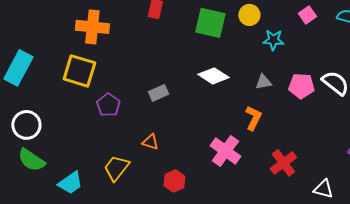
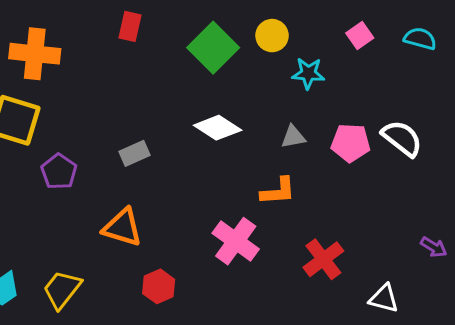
green square: (210, 23) -> (213, 48), turned 32
orange L-shape: (253, 118) -> (278, 191), turned 60
orange triangle: (150, 142) -> (122, 227), size x1.6
yellow trapezoid: (116, 168) -> (62, 289), moved

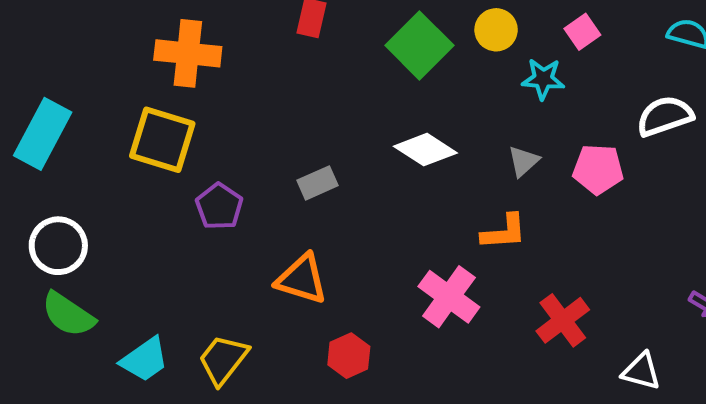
pink square: (360, 36) -> (582, 32), moved
gray triangle: (293, 137) -> (523, 161), turned -32
white semicircle: (402, 138) -> (665, 116), moved, turned -57

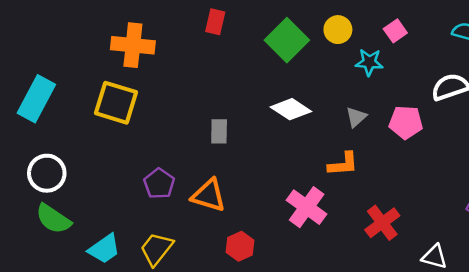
gray rectangle: (317, 183) -> (219, 131), turned -65
purple pentagon: (219, 206) -> (159, 184), moved

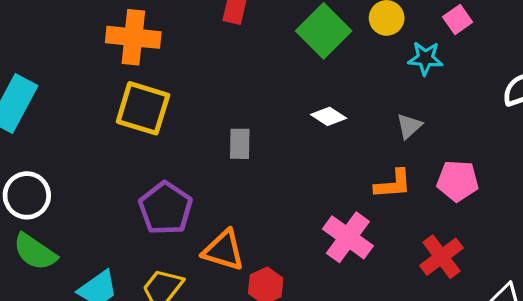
yellow square: (116, 103) -> (143, 108), moved
white diamond: (291, 109) -> (329, 116), size x0.7
pink pentagon: (406, 122) -> (458, 181), moved
purple pentagon: (159, 184) -> (166, 208), size x1.4
orange triangle: (209, 195) -> (224, 250), moved

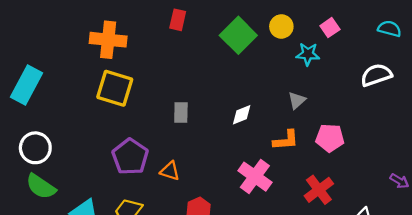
white diamond: (329, 116) -> (242, 115), moved, turned -55
orange triangle: (224, 250) -> (170, 171), moved, size x0.7

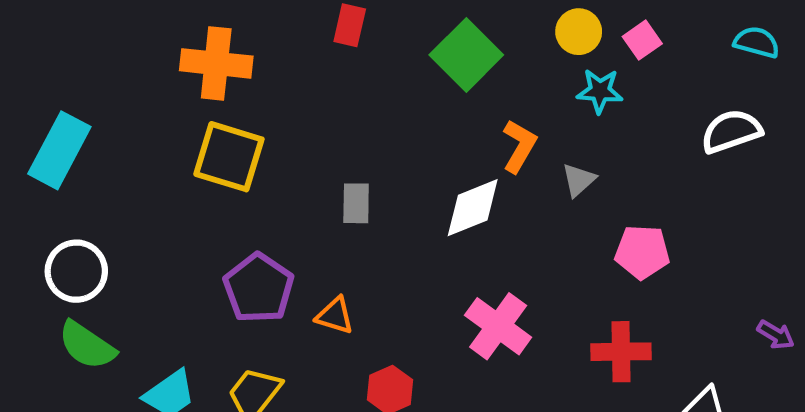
yellow circle: (281, 26) -> (579, 32), moved
white diamond: (242, 115) -> (473, 208), size x1.5
orange L-shape: (286, 140) -> (519, 146), moved, turned -56
red cross: (319, 190) -> (621, 352), turned 36

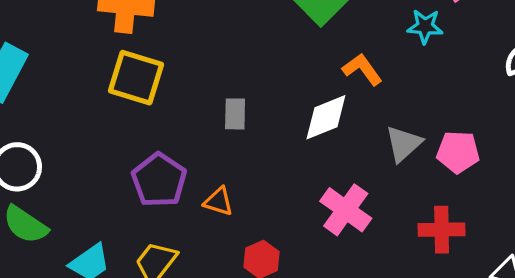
orange L-shape: (519, 146) -> (362, 69), turned -66
gray triangle: (579, 180) -> (404, 144), moved, size x1.4

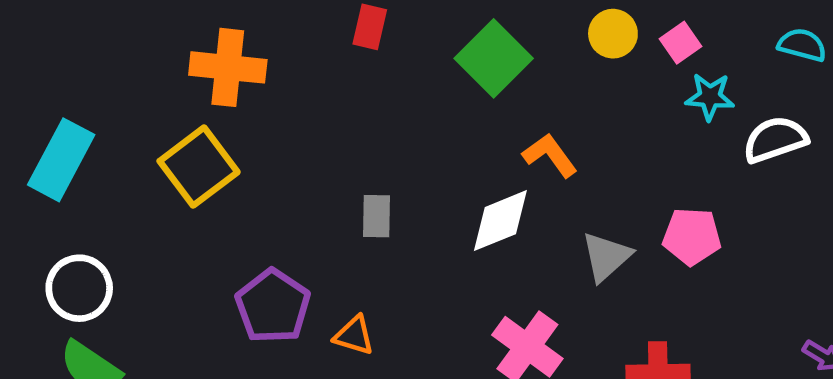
cyan star: (425, 26) -> (710, 97), moved
yellow square: (136, 78) -> (199, 167), moved, turned 36
pink pentagon: (458, 152) -> (692, 236), moved

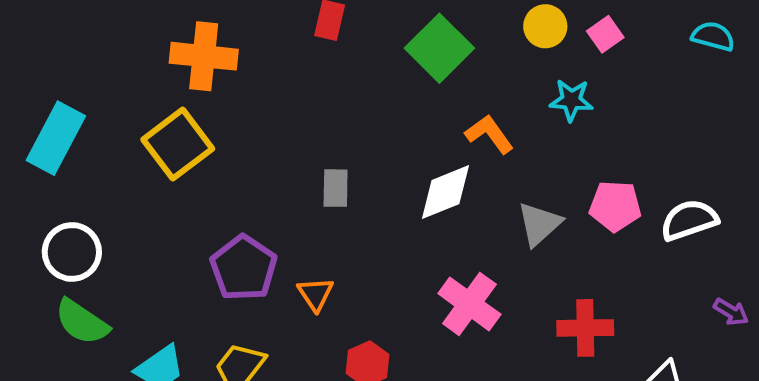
cyan star: (710, 97) -> (571, 100), moved
white semicircle: (775, 139) -> (689, 220), moved
orange triangle: (354, 335) -> (316, 294), turned 39

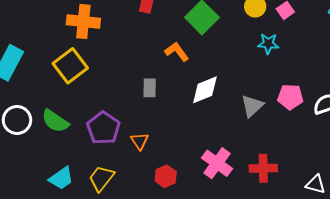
orange L-shape: (489, 134) -> (177, 52), moved
pink cross: (469, 304) -> (217, 163), moved
green semicircle: (82, 322) -> (55, 121), moved
red cross: (585, 328) -> (263, 168), moved

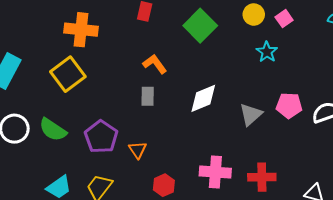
cyan star: (268, 44) -> (267, 52), turned 30
orange L-shape: (177, 52) -> (155, 64), moved
pink cross: (217, 163) -> (215, 172), turned -32

